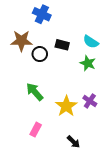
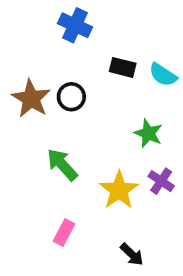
brown star: (21, 41) -> (31, 99), moved, turned 30
black rectangle: (62, 45) -> (123, 67), moved
green star: (88, 63) -> (148, 133), moved

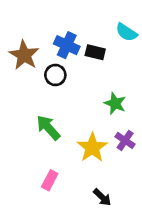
blue cross: (75, 25) -> (67, 45), moved
cyan semicircle: (163, 75) -> (126, 32), moved
brown star: (31, 99) -> (24, 55), moved

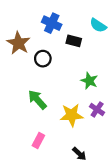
blue cross: (67, 45) -> (52, 23), moved
yellow star: (92, 148) -> (72, 115), turned 30

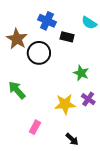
black circle: (43, 59) -> (39, 53), size x1.5
green arrow: (37, 100) -> (17, 90), moved

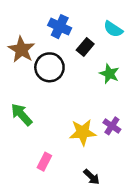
black rectangle: (67, 37) -> (85, 47), turned -64
green star: (81, 73) -> (109, 74), moved

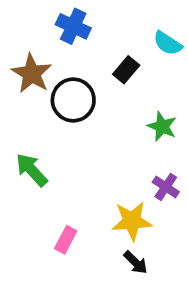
blue cross: (60, 27) -> (73, 26), moved
green star: (109, 74) -> (162, 126), moved
yellow star: (83, 132) -> (132, 221), moved

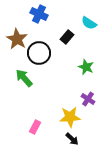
green arrow: (32, 170) -> (24, 78), moved

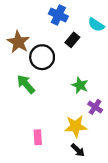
blue cross: (39, 14) -> (58, 15), moved
green star: (86, 67) -> (80, 85), moved
pink rectangle: (35, 127) -> (38, 137), turned -32

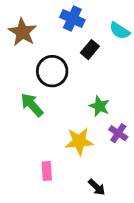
brown star: (18, 42) -> (22, 32), moved
yellow star: (76, 126) -> (79, 141), moved

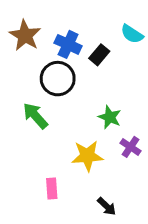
blue cross: (72, 19) -> (68, 44), moved

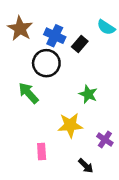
purple cross: (130, 147) -> (105, 140), moved

